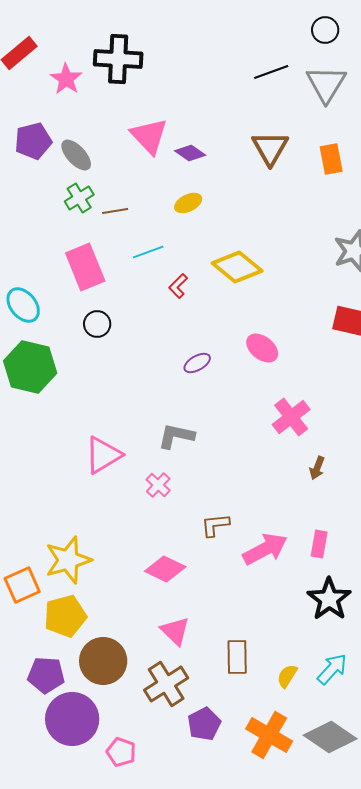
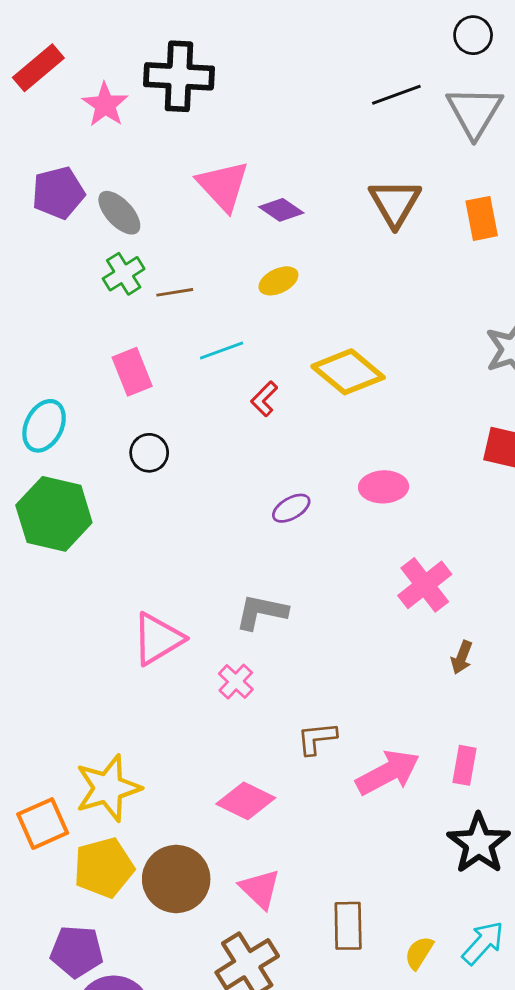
pink rectangle: (85, 267) -> (132, 372), size x0.7
cyan ellipse: (23, 305) -> (44, 426), turned 66
pink ellipse: (262, 348) -> (384, 487), turned -40
brown circle: (103, 661) -> (176, 879), moved

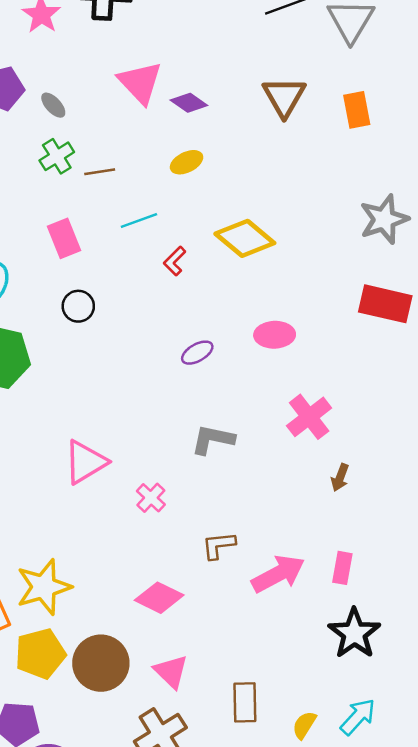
gray ellipse: (119, 213) -> (53, 105), size x0.7
gray L-shape: (261, 612) -> (213, 439), moved

